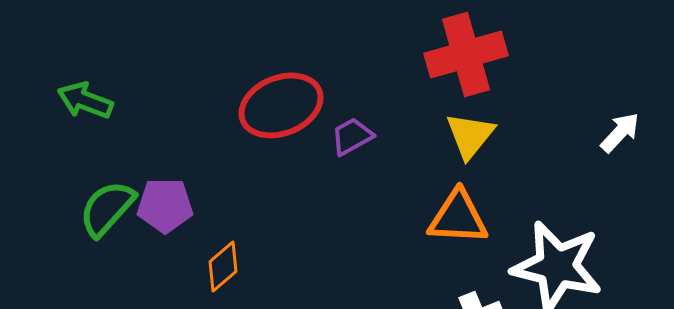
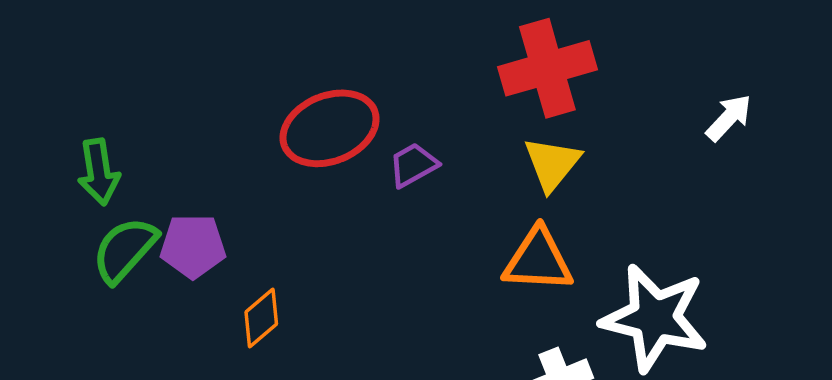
green arrow: (85, 100) -> (99, 172), moved, turned -120
white arrow: (620, 132) -> (729, 118), moved

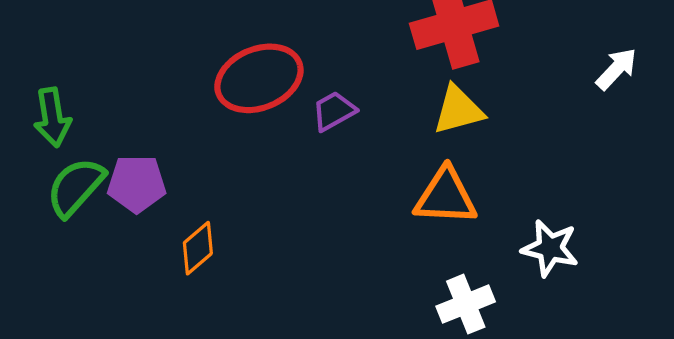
yellow triangle: (552, 164) -> (458, 110), turned 36
white star: (655, 318) -> (550, 248), size x0.6

